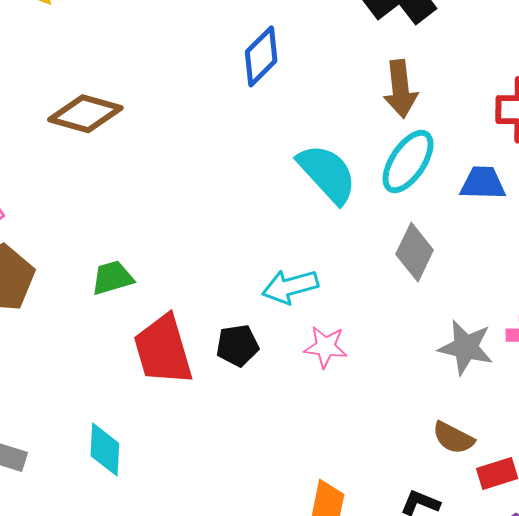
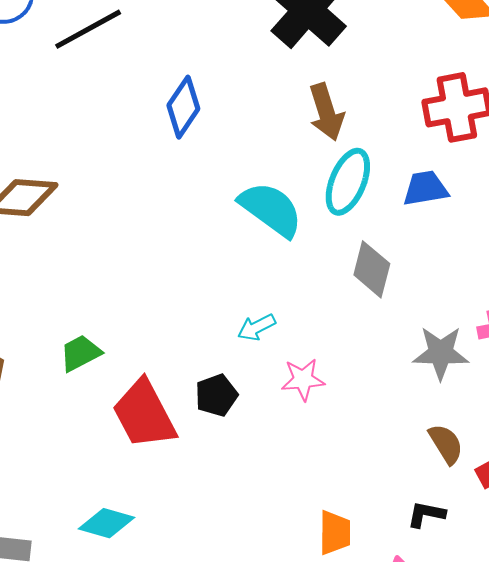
cyan arrow: (290, 287) -> (257, 327), size x0.7
brown semicircle: (453, 438) -> (446, 444), turned -138
cyan diamond: (105, 450) -> (106, 523), turned -66

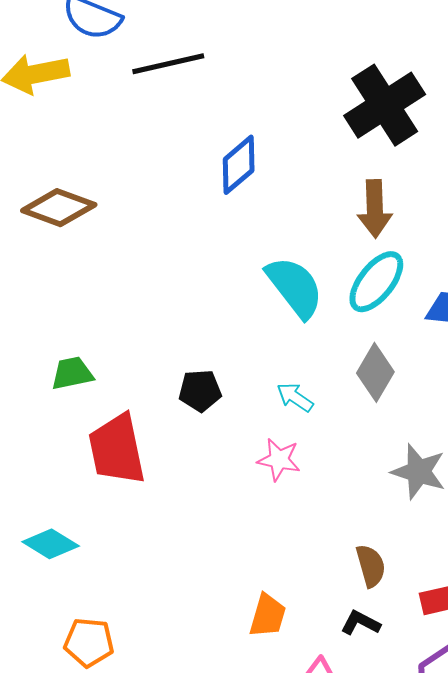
cyan arrow: (257, 327) -> (295, 397), moved, turned 45
black pentagon: (216, 395) -> (200, 391), moved
brown semicircle: (446, 444) -> (371, 566), moved

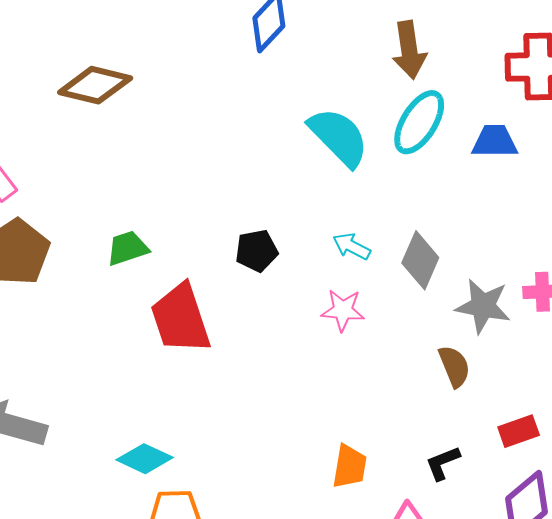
gray diamond: (375, 372) -> (420, 260), moved
cyan diamond: (51, 544) -> (145, 459), moved
brown semicircle: (371, 566) -> (454, 366), moved
black L-shape: (360, 623) -> (443, 463), turned -42

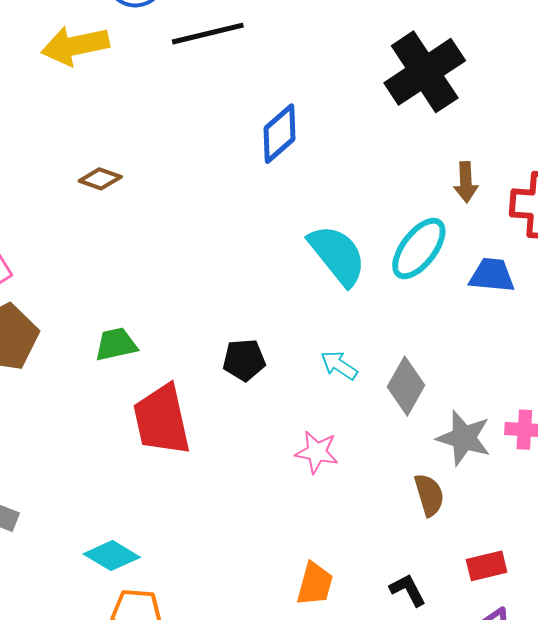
brown arrow: (409, 50) -> (466, 182), moved, size x0.7
brown diamond: (95, 85) -> (100, 179), size x0.6
pink star: (343, 310) -> (317, 452), moved
black L-shape: (443, 463) -> (408, 590), turned 78

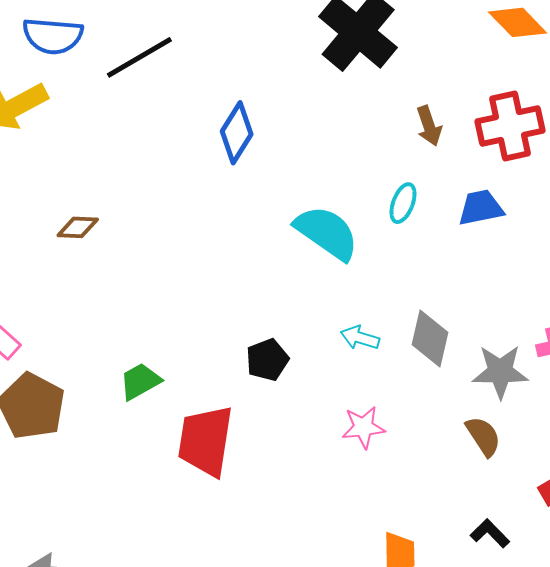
cyan ellipse: (419, 249) -> (403, 203), size x0.6
red trapezoid: (162, 420) -> (205, 441), turned 38

